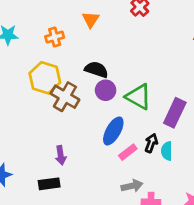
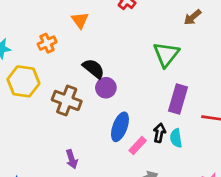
black semicircle: (96, 70) -> (94, 69), turned 30
yellow hexagon: (45, 78) -> (23, 81), moved
green triangle: (139, 97) -> (166, 54), moved, turned 48

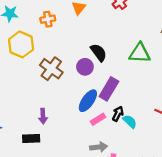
green triangle: (166, 54) -> (140, 53), turned 40
black semicircle: (94, 69) -> (99, 53), moved
purple rectangle: (178, 99) -> (109, 89), moved
cyan semicircle: (176, 138) -> (130, 121), turned 128

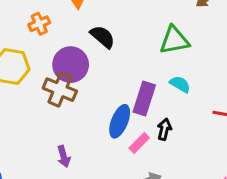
black semicircle: (99, 53) -> (103, 37), moved
purple circle: (85, 67) -> (71, 65), moved, size x1.5
cyan semicircle: (130, 121) -> (180, 84), moved

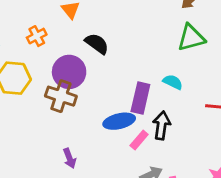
green triangle: (174, 40) -> (191, 38), moved
blue ellipse: (120, 121) -> (119, 121), turned 60
black arrow: (164, 129) -> (162, 125), size x1.4

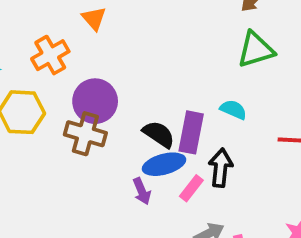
orange cross: (37, 36) -> (50, 55), size x1.4
black semicircle: (97, 44) -> (159, 134), moved
purple arrow: (70, 158) -> (142, 191), moved

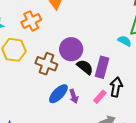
purple circle: (95, 101) -> (71, 49), moved
cyan semicircle: (233, 110) -> (125, 41), moved
blue ellipse: (164, 164) -> (58, 94), moved, turned -35

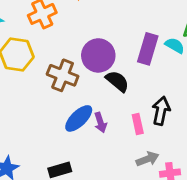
purple rectangle: (102, 67) -> (148, 49), moved
pink rectangle: (100, 97) -> (138, 124), turned -56

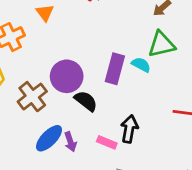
brown cross: (63, 75) -> (32, 97), turned 32
pink rectangle: (138, 124) -> (107, 142), turned -54

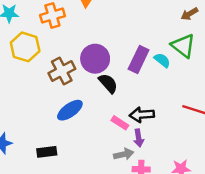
green triangle: (161, 44) -> (183, 46), turned 40
black arrow: (129, 129) -> (142, 115), turned -115
purple arrow: (70, 142) -> (139, 138), moved

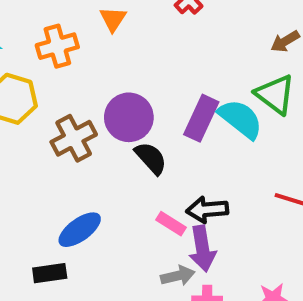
cyan semicircle: (162, 60) -> (240, 119), size x1.6
blue ellipse: (70, 110) -> (80, 230), moved
purple arrow: (139, 138) -> (202, 249), size x1.5

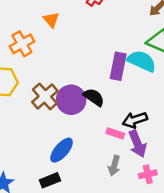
purple circle: (129, 117) -> (71, 100), moved
gray arrow: (178, 276) -> (114, 166), moved, turned 132

